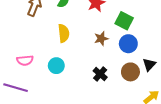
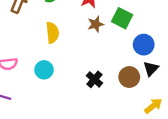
brown star: (101, 38) -> (96, 24), moved
blue circle: (128, 44) -> (144, 45), moved

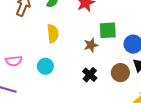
green square: (122, 18) -> (108, 30), moved, turned -30
brown star: (96, 24) -> (91, 45), moved

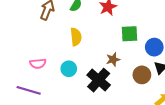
brown star: (91, 45) -> (113, 59), moved
black cross: (90, 75) -> (99, 80), moved, size x1.6

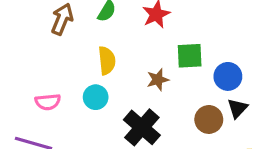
brown star: (113, 59) -> (158, 80), moved
cyan circle: (69, 69) -> (96, 97), moved

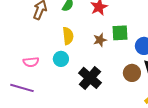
brown star: (158, 80) -> (100, 40), moved

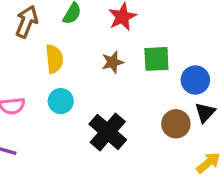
yellow semicircle: (68, 36) -> (54, 59), moved
brown star: (100, 40) -> (113, 62), moved

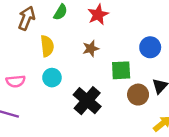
green square: (156, 59) -> (121, 70), moved
blue circle: (195, 80) -> (150, 47), moved

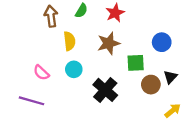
brown arrow: (27, 18) -> (51, 16), turned -30
brown star: (91, 48) -> (109, 43), size x1.5
pink semicircle: (16, 81) -> (41, 73), turned 49

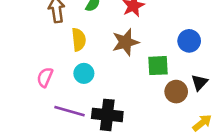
pink semicircle: (41, 73) -> (45, 77), turned 70
black cross: (105, 90) -> (107, 115), moved, turned -35
purple line: (31, 101) -> (70, 111), moved

